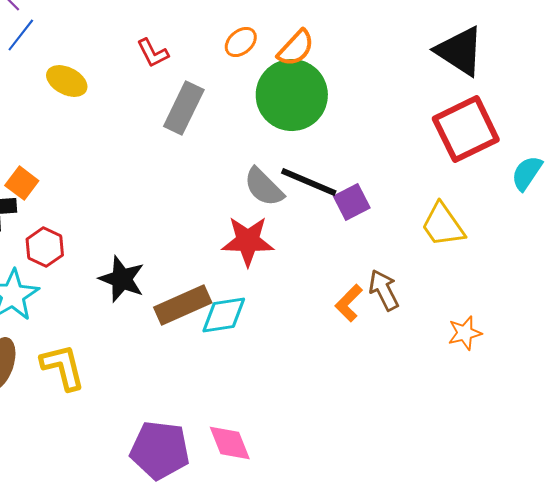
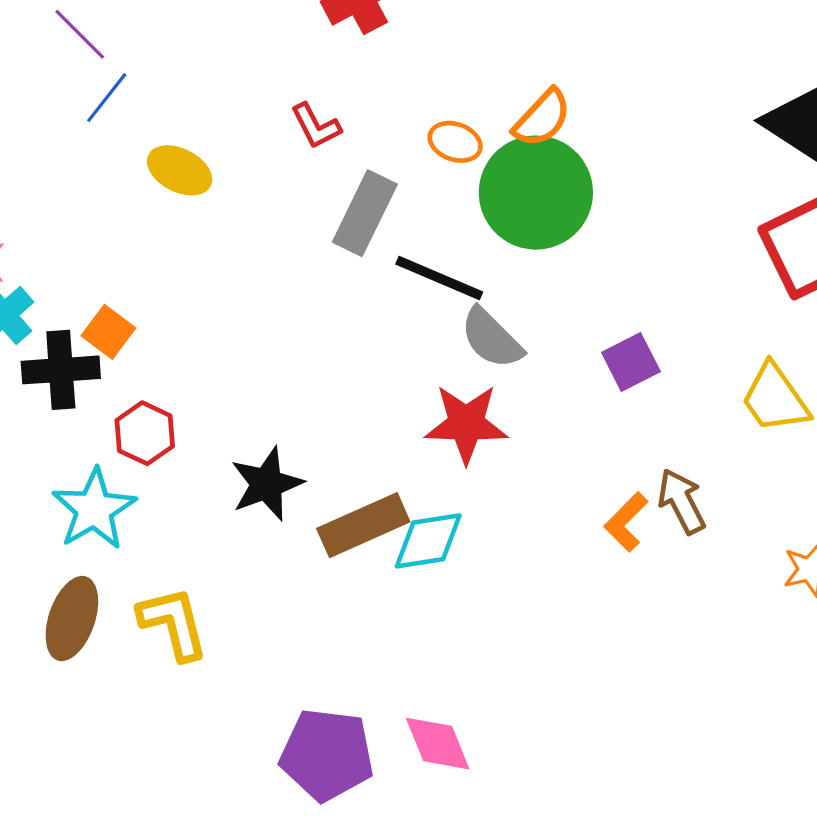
orange ellipse: (241, 42) -> (455, 142), moved, turned 60
black line: (309, 182) -> (439, 278), moved
black star: (122, 279) -> (267, 484), turned 30

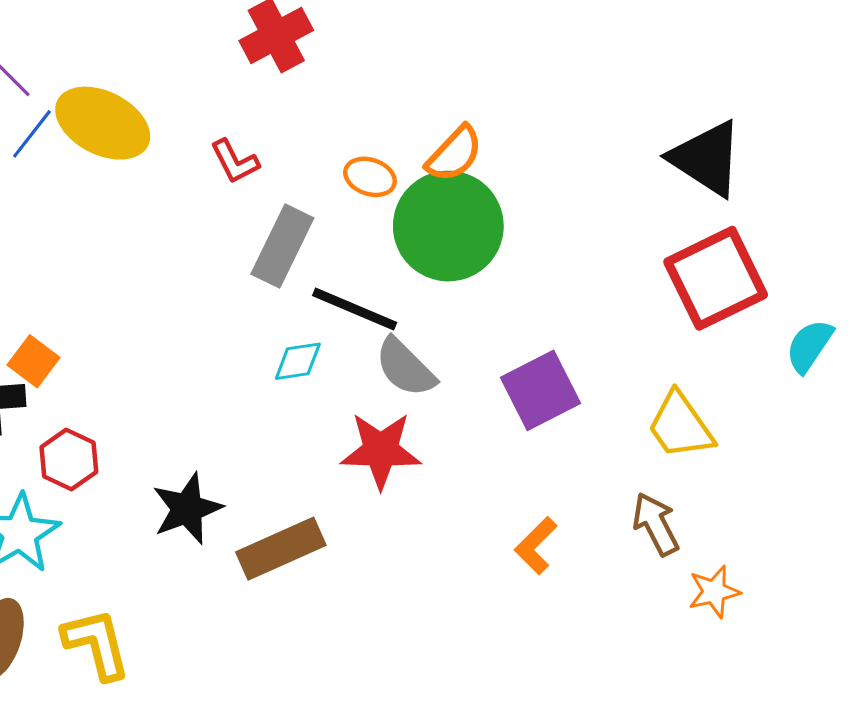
yellow ellipse: (180, 170) -> (103, 123), moved, size x1.5
purple square: (631, 362) -> (541, 390), size x1.4
brown arrow: (682, 501) -> (656, 524), moved
cyan diamond: (428, 541) -> (298, 361), moved, size x0.7

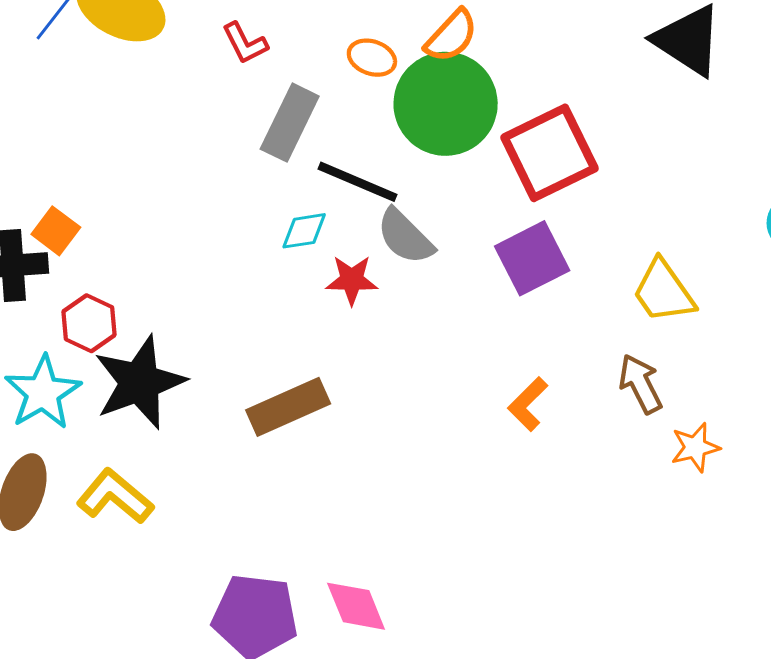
red square: (716, 278) -> (549, 153), moved
red star: (381, 450) -> (352, 280), moved, size x0.7
black star: (187, 509) -> (140, 382), moved, size x1.4
yellow L-shape: (97, 644) -> (115, 496), turned -36

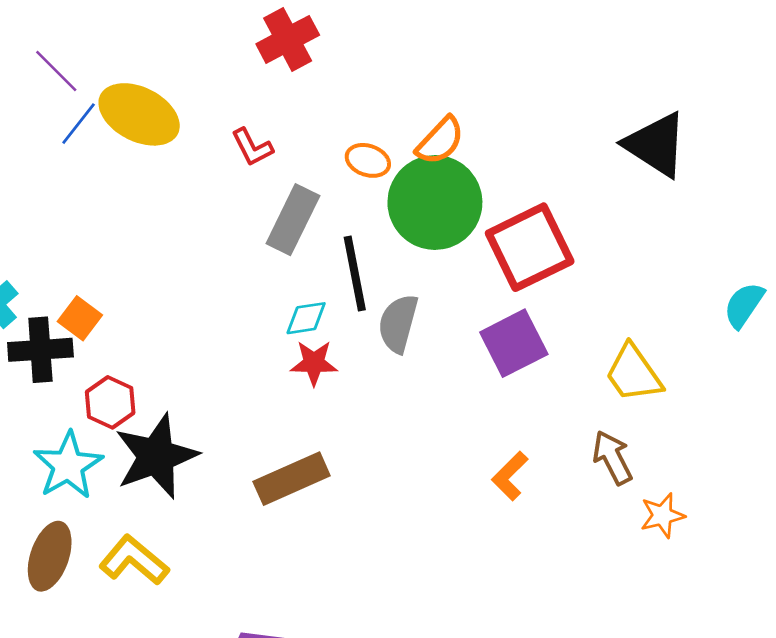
black line: (357, 182) -> (355, 274), turned 56
gray semicircle: (405, 237) -> (398, 323), turned 60
red star: (352, 280) -> (314, 363), moved

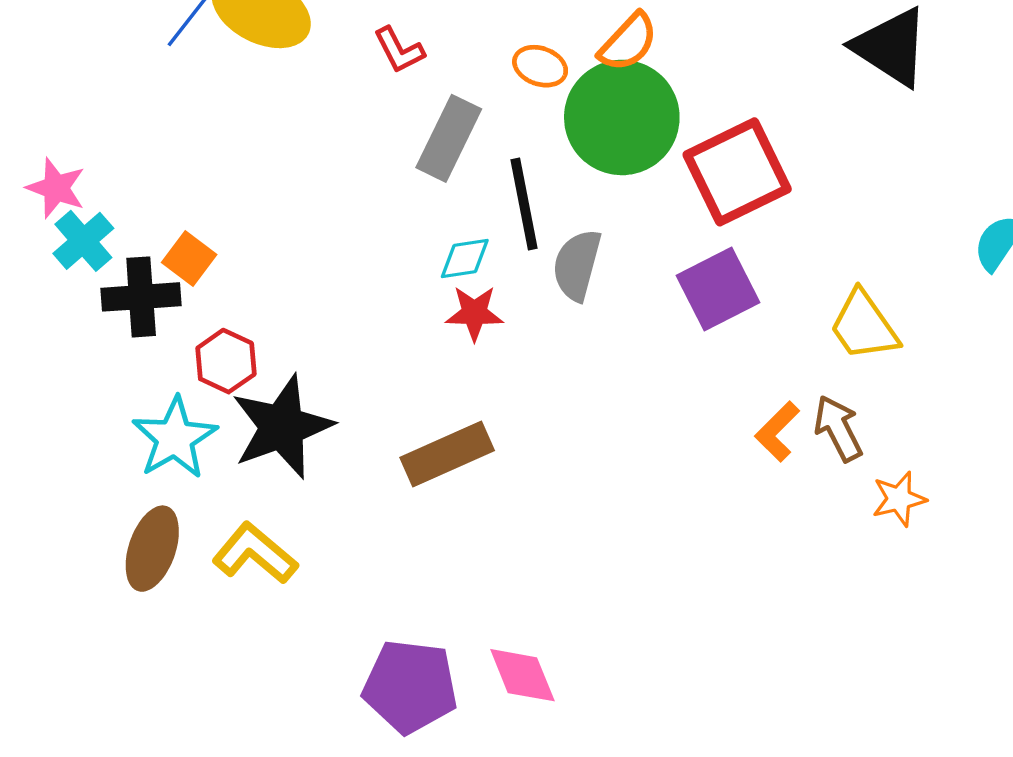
orange L-shape: (510, 476) -> (777, 432), moved

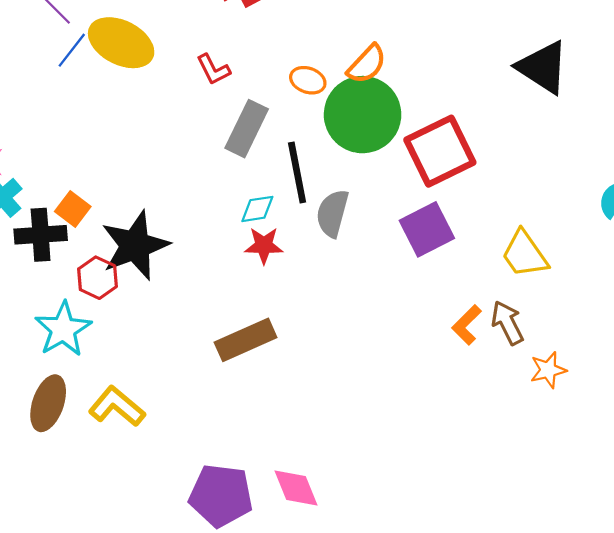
black star: (282, 427) -> (135, 245), moved

